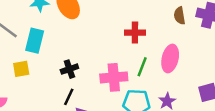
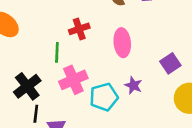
green line: (142, 67) -> (57, 52), moved
black cross: (69, 69) -> (27, 86), size x1.5

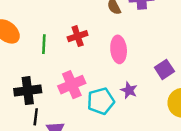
green line: (57, 52) -> (44, 44), moved
black cross: (27, 86) -> (28, 91), turned 30

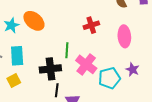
green line: (44, 44) -> (67, 50), moved
pink cross: (72, 85) -> (86, 64), turned -30

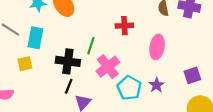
cyan pentagon: (109, 78) -> (129, 88), turned 30

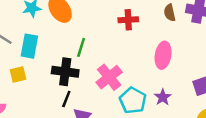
red cross: (124, 26) -> (128, 20), moved
green line: (91, 46) -> (81, 47), moved

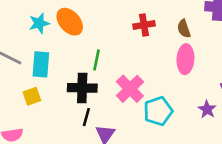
brown semicircle: (170, 13) -> (184, 29), moved
purple star: (163, 97) -> (207, 109), moved
cyan pentagon: (133, 100) -> (158, 111), turned 30

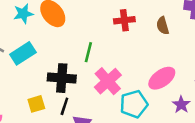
pink ellipse: (185, 59) -> (162, 78), moved, turned 48
green line: (97, 60) -> (88, 52), moved
cyan rectangle: (41, 64) -> (23, 53), turned 50
yellow square: (32, 96) -> (36, 104), moved

